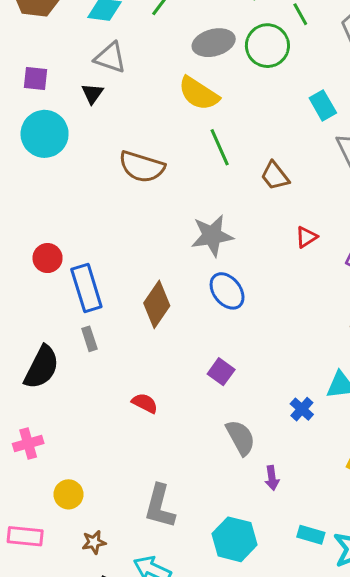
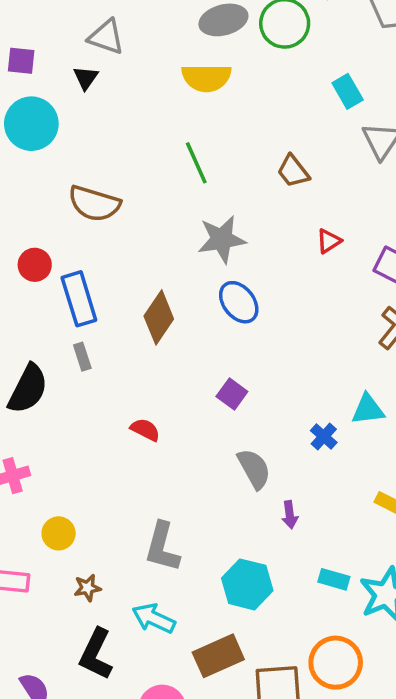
yellow semicircle: (199, 93) -> (206, 78), turned -33
green line: (220, 147) -> (196, 163), moved
brown semicircle: (142, 167) -> (94, 204), moved

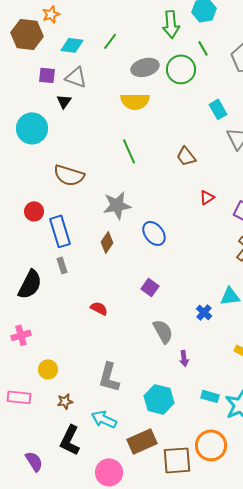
purple square: (21, 61) -> (47, 75), moved
gray star: (222, 239) -> (117, 205), moved
brown diamond: (159, 317) -> (107, 242), size x0.7

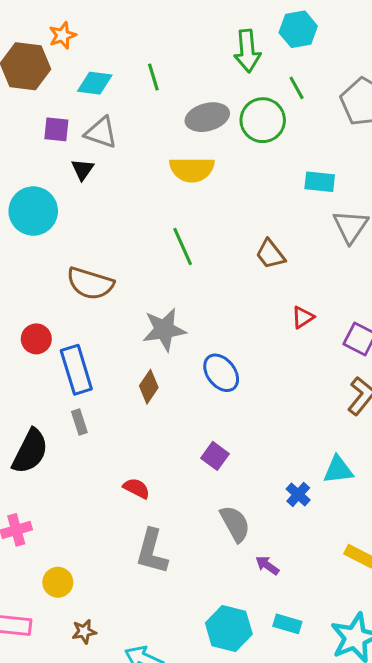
green line: (110, 41) -> (153, 77), turned -54
cyan rectangle: (218, 109) -> (320, 182), turned -54
purple arrow: (184, 358) -> (267, 565), turned 133
gray L-shape: (109, 377) -> (152, 551), moved
cyan rectangle: (210, 396) -> (287, 624), moved

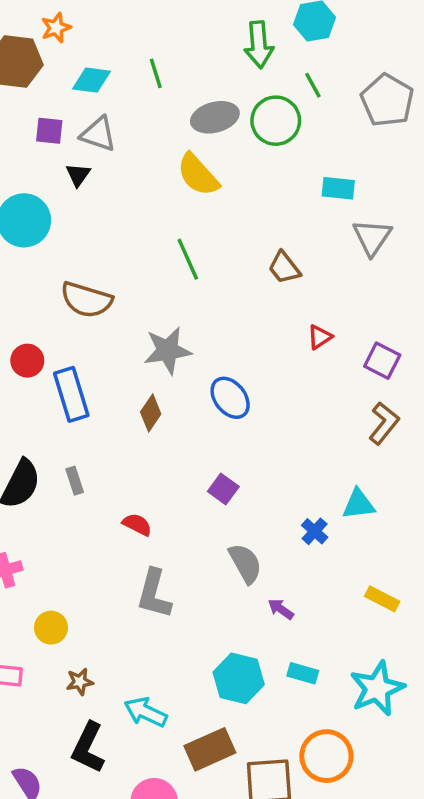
yellow semicircle: (192, 169) -> (198, 175), turned 48
gray rectangle: (79, 422) -> (75, 481), moved

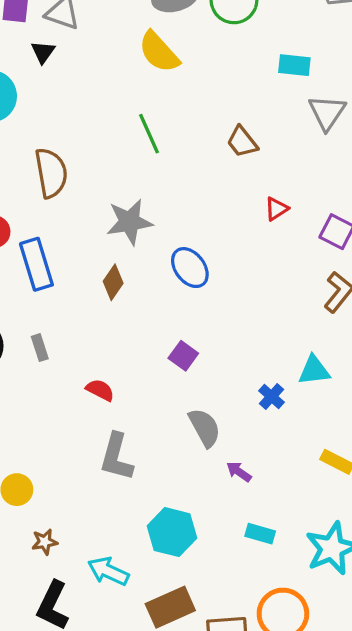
brown semicircle: (86, 300) -> (51, 173), turned -117
cyan hexagon: (239, 678) -> (172, 532), moved

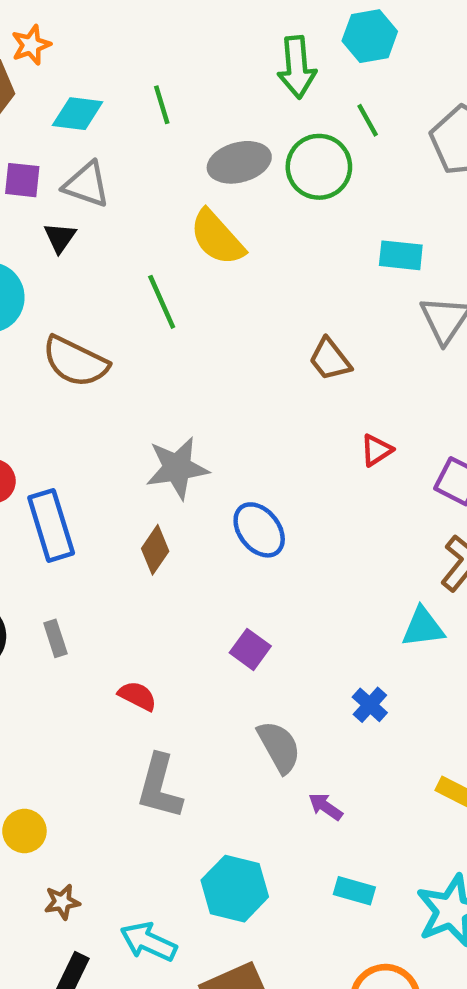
green line: (149, 134) -> (162, 302), moved
brown semicircle: (51, 173) -> (75, 362), moved, turned 126
cyan triangle: (314, 370) -> (423, 627), moved

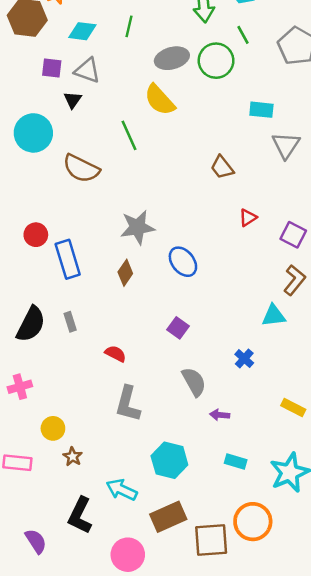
green line: (162, 105) -> (129, 26), turned 30
purple arrow: (326, 807) -> (220, 415), turned -30
brown star: (62, 902) -> (73, 457), moved, turned -30

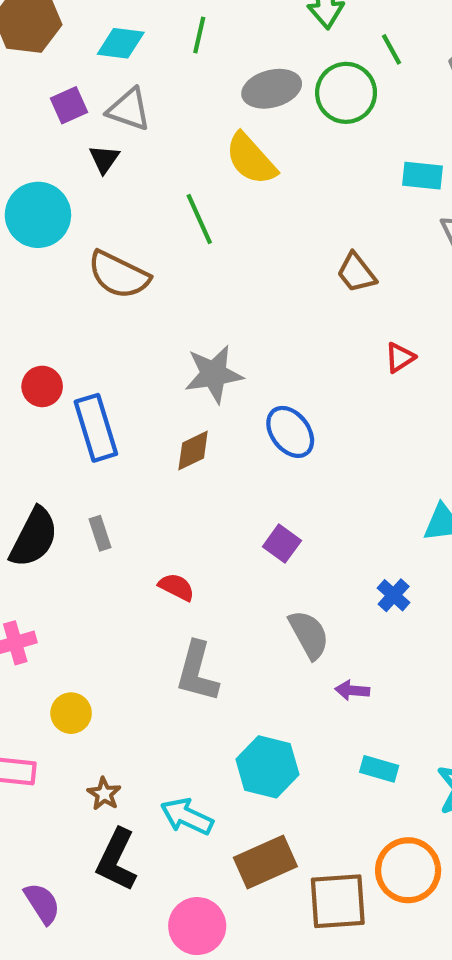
purple square: (52, 68) -> (69, 105), turned -30
brown diamond: (125, 273) -> (193, 451), turned 30
brown star: (73, 457) -> (104, 794), moved

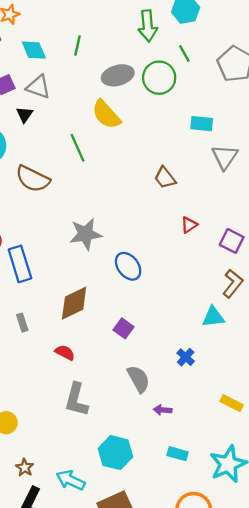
cyan diamond: (121, 43) -> (34, 50), turned 60
brown diamond: (193, 451) -> (74, 303), moved, size x1.5

